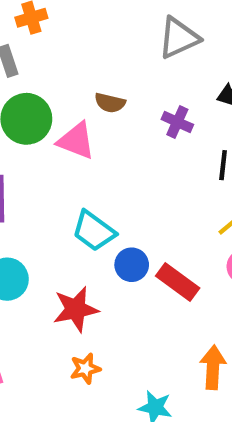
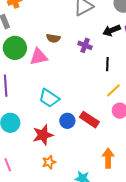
pink triangle: (76, 141) -> (39, 57), turned -30
blue circle: (132, 265) -> (67, 121), moved

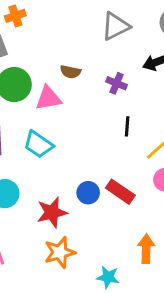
black line: (107, 64) -> (127, 126), moved
cyan trapezoid: (49, 98) -> (38, 144), moved
orange star: (49, 162) -> (60, 252), size x1.5

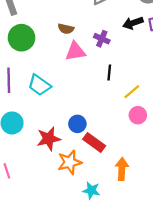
pink triangle: (48, 98) -> (75, 51), moved
red rectangle: (120, 192) -> (94, 143), moved
orange star: (60, 252) -> (70, 162), moved

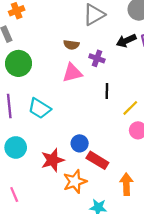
brown semicircle: (66, 29) -> (71, 45), moved

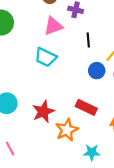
cyan trapezoid: (39, 108) -> (46, 57), moved
blue circle: (80, 143) -> (97, 71), moved

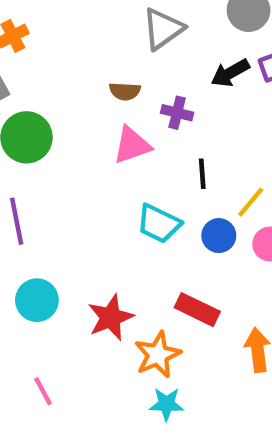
cyan trapezoid: (46, 57) -> (159, 224), moved
cyan star: (92, 152) -> (166, 404), moved

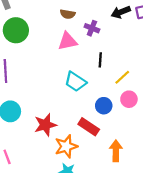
blue circle: (219, 236) -> (104, 106), moved

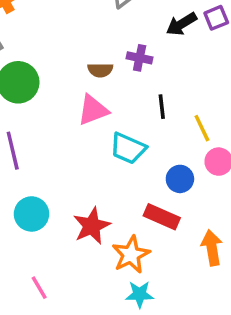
brown semicircle: (68, 14) -> (100, 70), moved
pink triangle: (67, 41) -> (93, 110), moved
yellow line: (122, 77) -> (202, 128), turned -63

